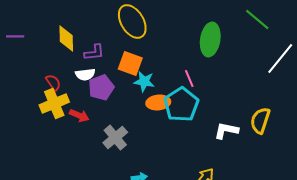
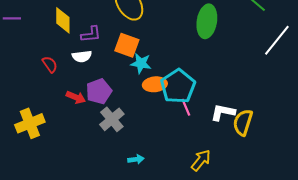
pink line: (189, 78) -> (186, 107), moved
purple pentagon: (101, 87) -> (99, 91), moved
yellow cross: (54, 103) -> (30, 123), moved
yellow semicircle: (260, 120) -> (243, 122), moved

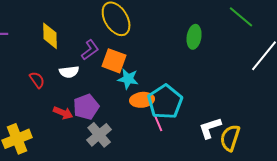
green ellipse: (207, 21) -> (194, 37), size x0.7
purple L-shape: (91, 34) -> (90, 50), moved, turned -30
pink line: (186, 107) -> (158, 123), moved
white L-shape: (223, 112) -> (210, 128), turned -30

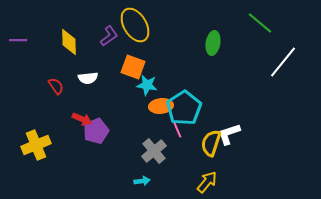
purple L-shape: (90, 50) -> (109, 36), moved
purple pentagon: (86, 107) -> (96, 131), moved
gray cross: (99, 135) -> (154, 151), moved
yellow semicircle: (230, 138) -> (211, 143), moved

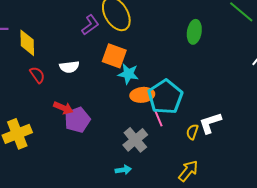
yellow diamond: (69, 42) -> (27, 43), moved
yellow semicircle: (211, 143) -> (192, 132), size x0.6

